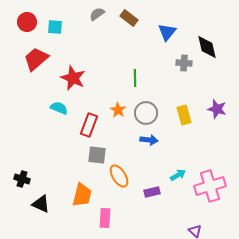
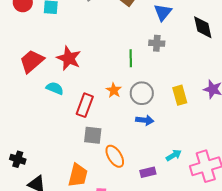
red trapezoid: (36, 59) -> (32, 61), moved
gray cross: (184, 63) -> (157, 43), moved

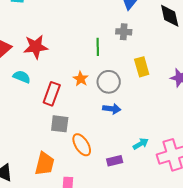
red star: (69, 58) -> (36, 47), turned -30
yellow rectangle: (180, 95) -> (142, 67), moved

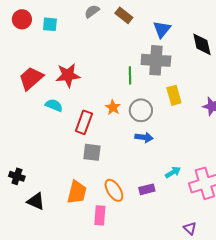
gray cross: (124, 32) -> (156, 60), size x1.8
orange ellipse: (82, 145) -> (114, 190), moved

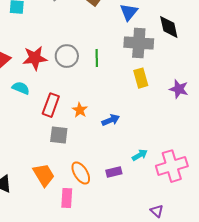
gray cross: (156, 60) -> (139, 43), moved
orange star: (113, 107) -> (80, 110), moved
gray circle: (141, 110) -> (67, 56), moved
blue arrow: (144, 137) -> (111, 120), turned -30
orange trapezoid: (77, 192) -> (44, 175), turned -45

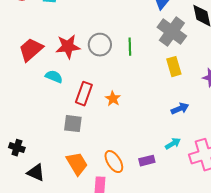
gray cross: (139, 43) -> (172, 32), turned 32
blue arrow: (111, 120) -> (180, 109), moved
gray square: (59, 135) -> (73, 124), moved

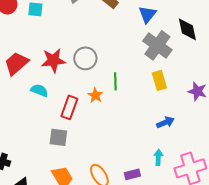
green line: (130, 47) -> (115, 81), moved
orange star: (113, 99) -> (95, 95), moved
cyan arrow: (173, 144) -> (158, 157), turned -56

